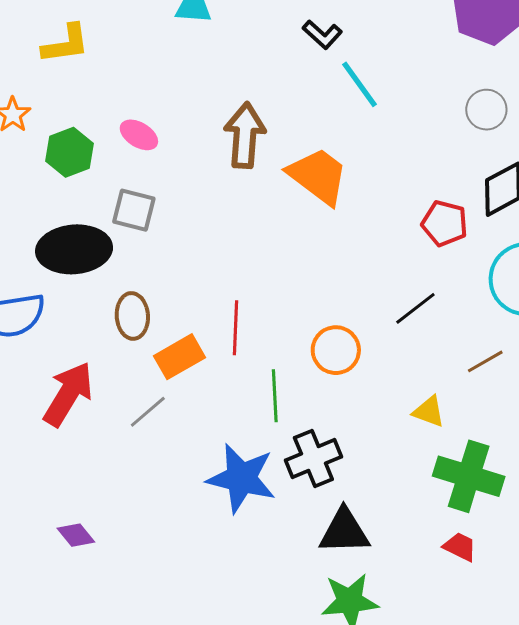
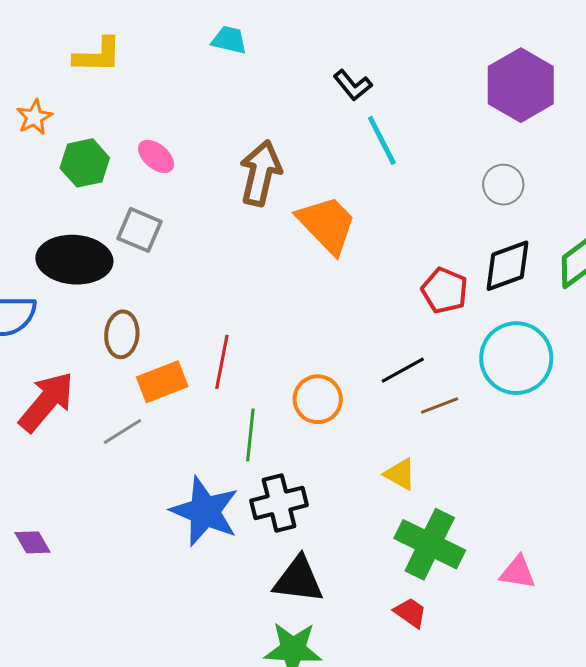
brown line: (485, 361) -> (440, 405), moved

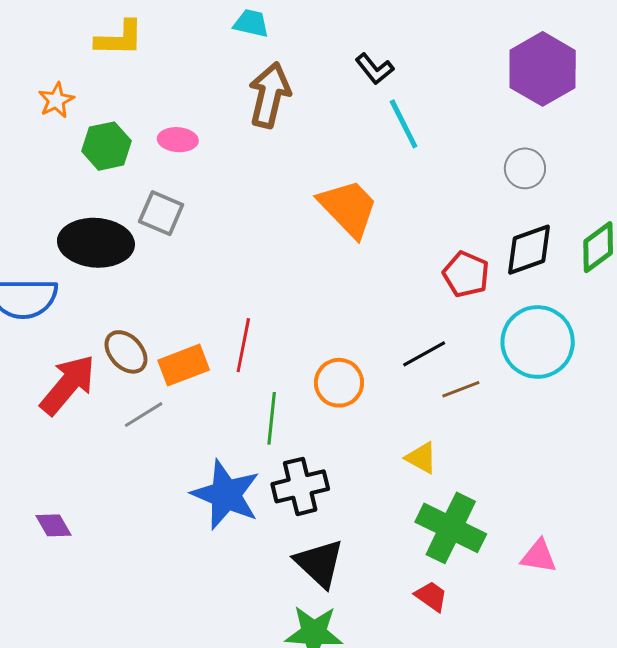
pink ellipse: (156, 156) -> (178, 140), turned -36
brown arrow: (261, 173) -> (269, 95), moved
brown ellipse: (122, 334) -> (126, 352), moved, turned -48
black triangle: (298, 580) -> (319, 563), turned 36

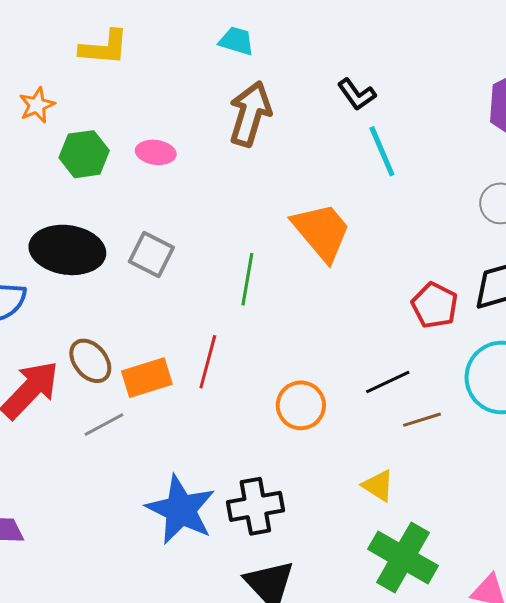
gray square: (161, 213) -> (151, 254), moved
green line: (272, 418) -> (247, 279), moved

